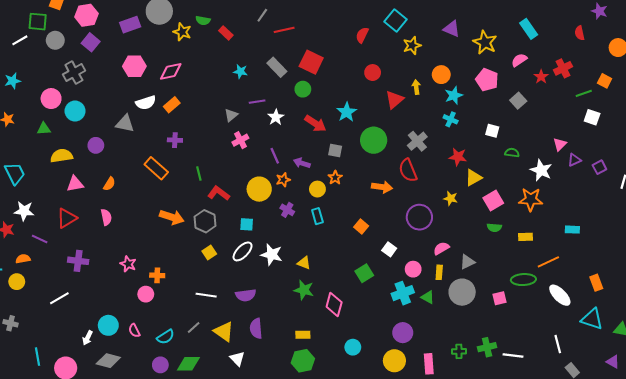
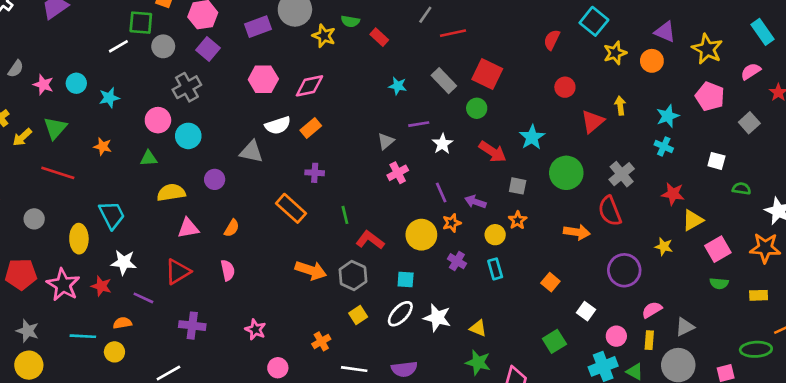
orange circle: (441, 75) -> (652, 61), moved
orange cross: (157, 275) -> (321, 341), moved, turned -32

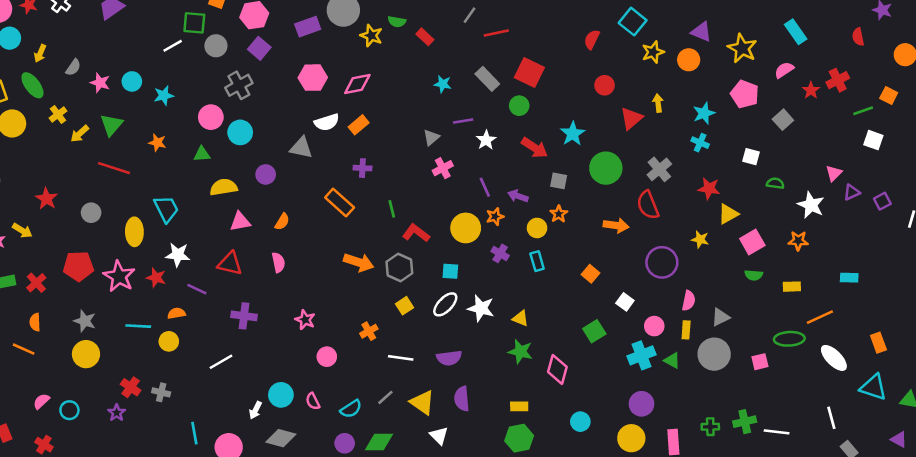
orange star: (765, 248) -> (798, 241), size x0.7
red triangle: (178, 272) -> (230, 264), turned 44
pink semicircle: (652, 310) -> (689, 301), turned 132

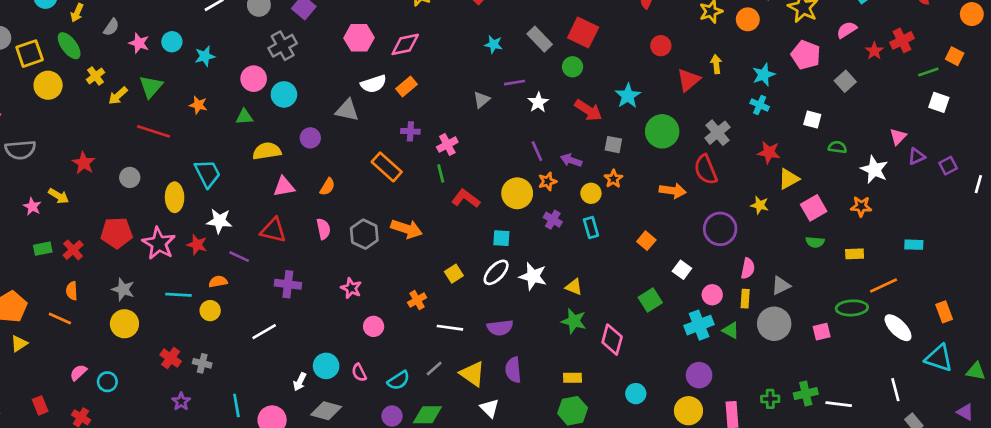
pink cross: (443, 168) -> (447, 145), moved
gray hexagon: (399, 267) -> (364, 234), moved
purple star: (117, 413) -> (181, 401), moved

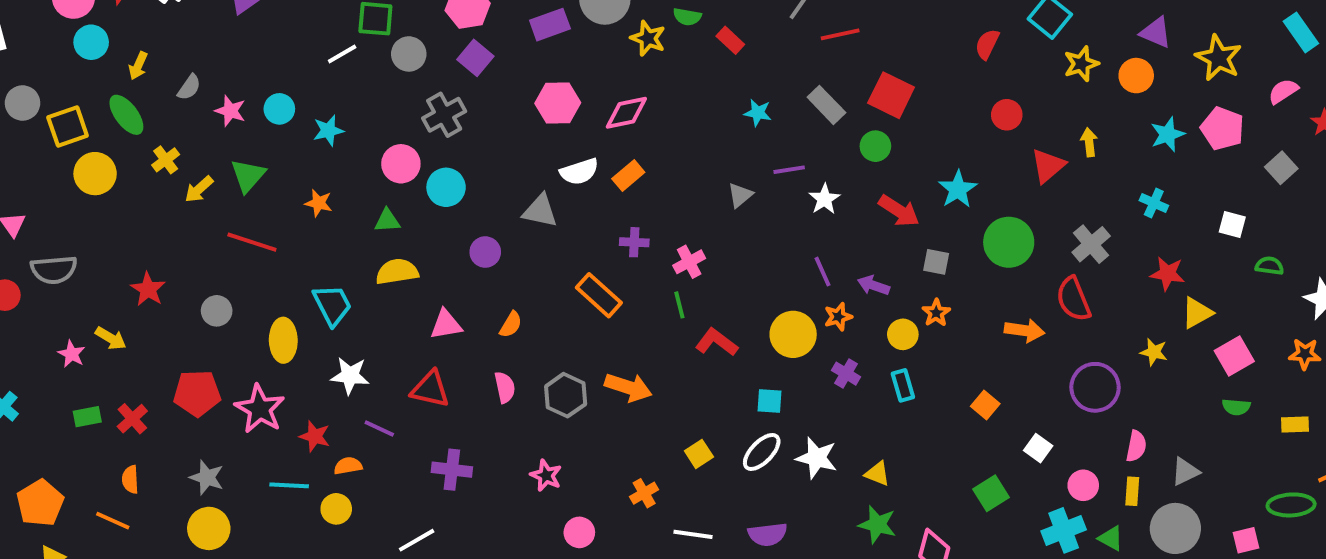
cyan star: (764, 75) -> (1168, 134), moved
yellow semicircle: (267, 151) -> (397, 272), moved
red star: (197, 245) -> (315, 436), moved

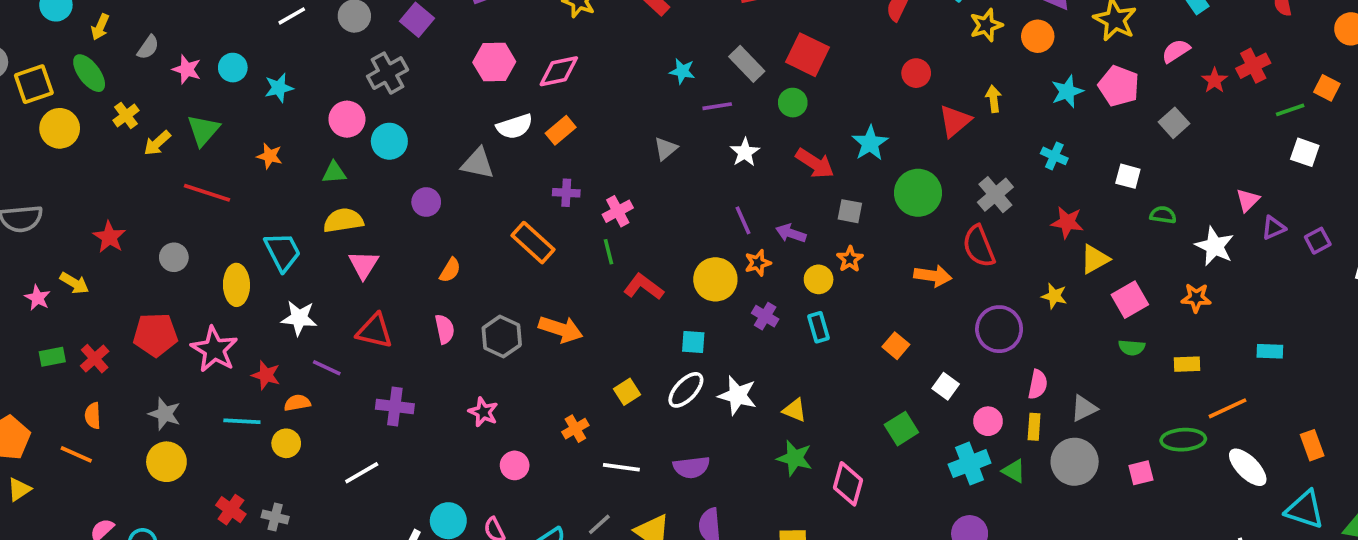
purple line: (789, 170) -> (717, 106), moved
pink triangle: (446, 325) -> (364, 265), moved, turned -48

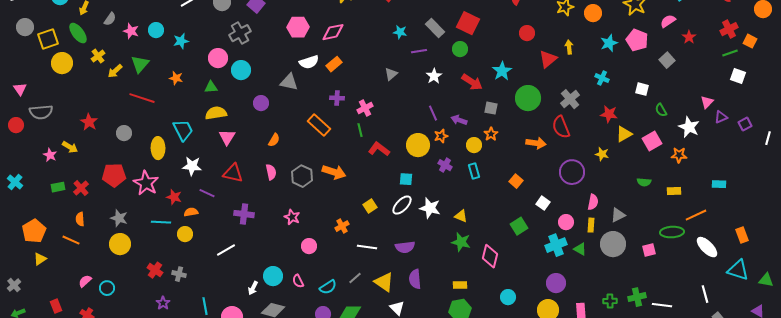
red cross: (1253, 66) -> (729, 29), moved
green semicircle: (1163, 215) -> (661, 110), turned -128
pink square: (1130, 300) -> (652, 141), moved

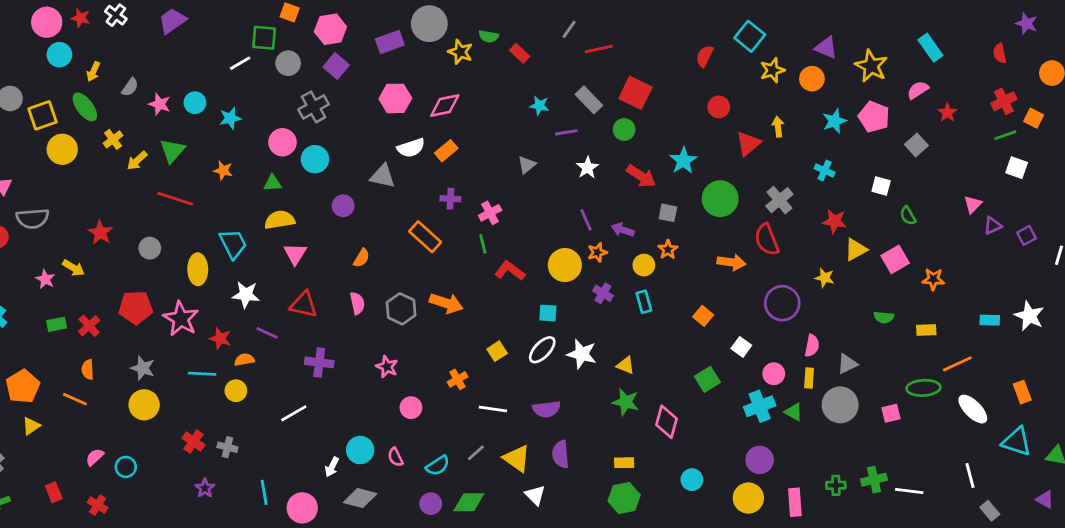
white star: (689, 127) -> (1029, 316), moved

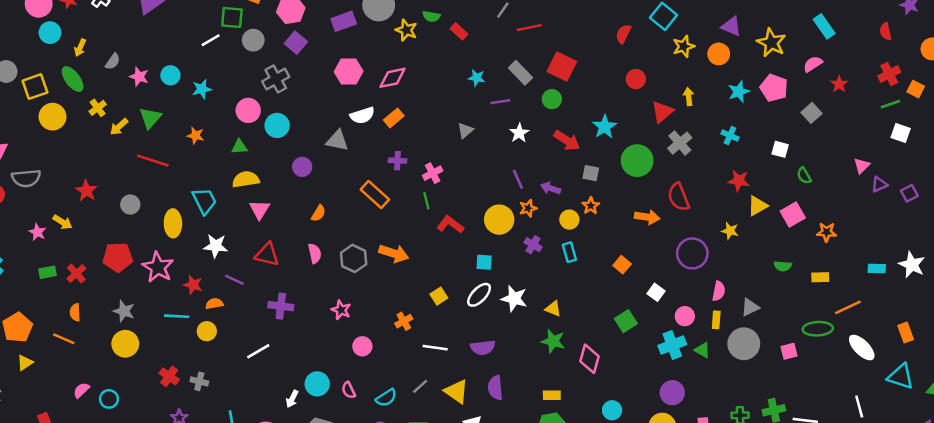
gray cross: (779, 200) -> (680, 143), moved

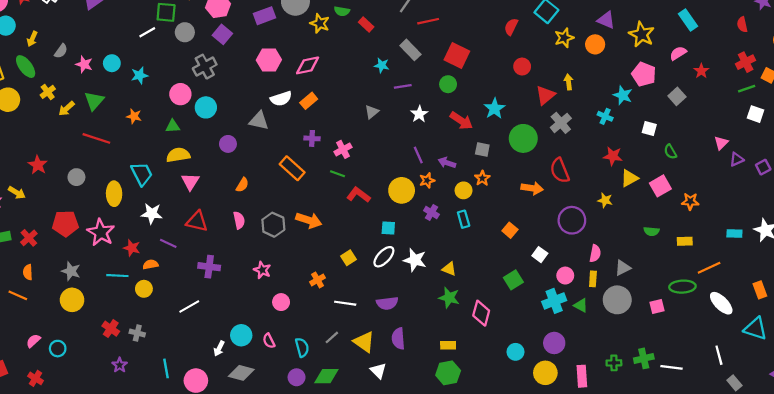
gray rectangle: (520, 73) -> (410, 50), moved
cyan star: (739, 92) -> (623, 95), moved, turned -30
green line: (426, 201) -> (337, 174), turned -56
cyan semicircle: (386, 398) -> (302, 347), turned -72
cyan circle: (612, 410) -> (515, 352), moved

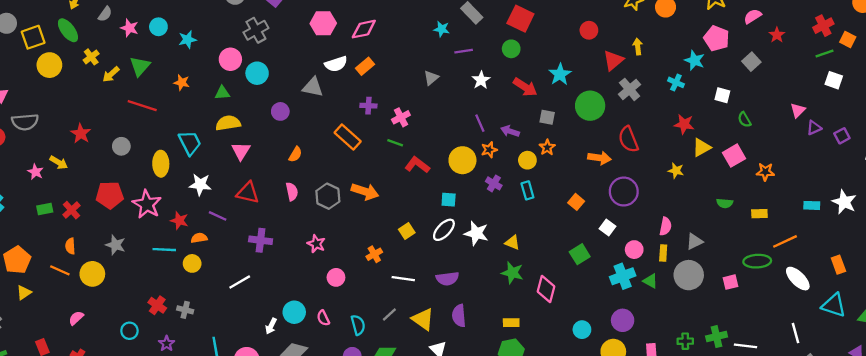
purple circle: (572, 220) -> (624, 192), moved
yellow circle: (72, 300) -> (92, 274), moved
cyan circle: (58, 349) -> (129, 331), moved

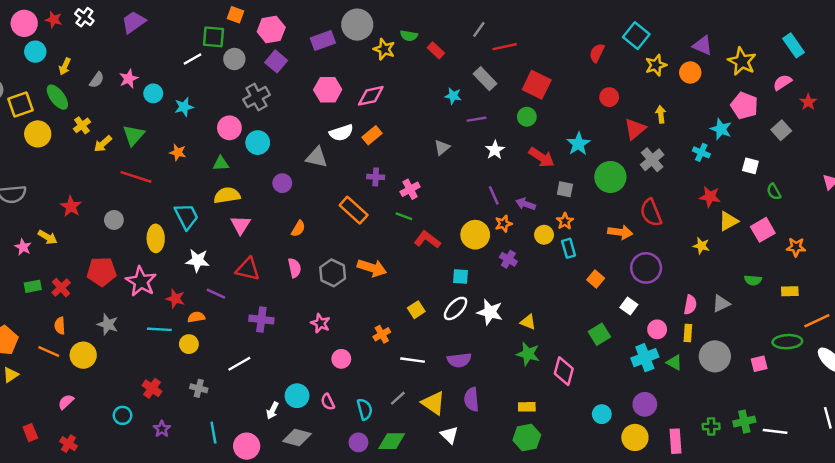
pink star: (129, 28) -> (129, 79), moved, turned 30
cyan rectangle: (527, 190) -> (569, 248), moved
gray triangle: (695, 241) -> (721, 304), moved
gray cross: (185, 310) -> (199, 388), moved

